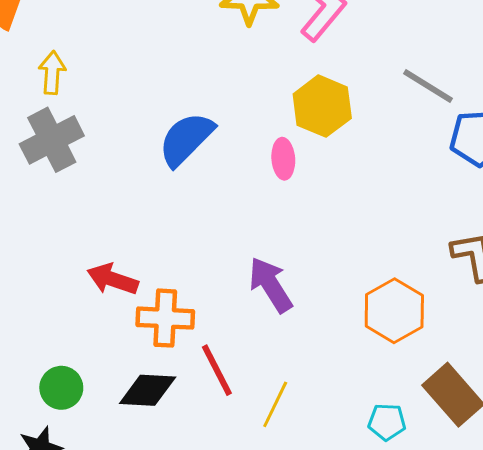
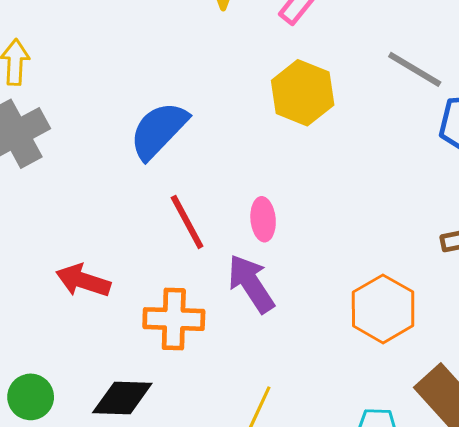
pink ellipse: (283, 159) -> (263, 219), moved
orange cross: (165, 318) -> (174, 319), moved
red line: (217, 370) -> (187, 222), moved

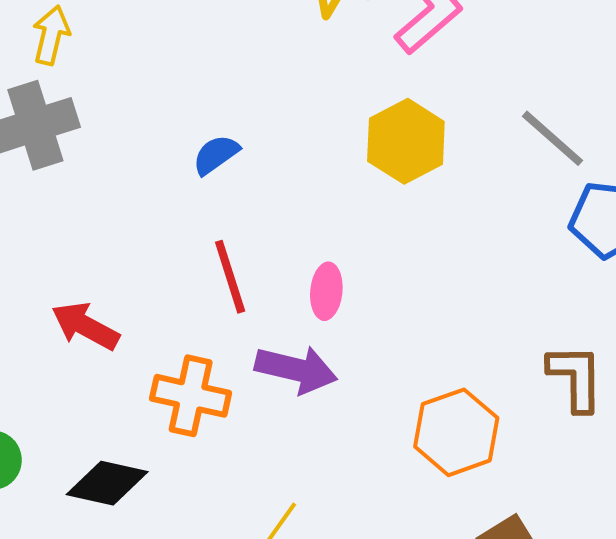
blue semicircle: (159, 130) -> (216, 155), size x0.6
purple arrow: (251, 284) -> (296, 369), turned 126

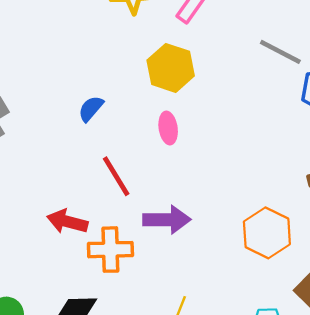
yellow hexagon: (406, 141) -> (171, 68), moved
pink ellipse: (326, 291) -> (168, 128), moved
red arrow: (85, 326) -> (67, 222), moved

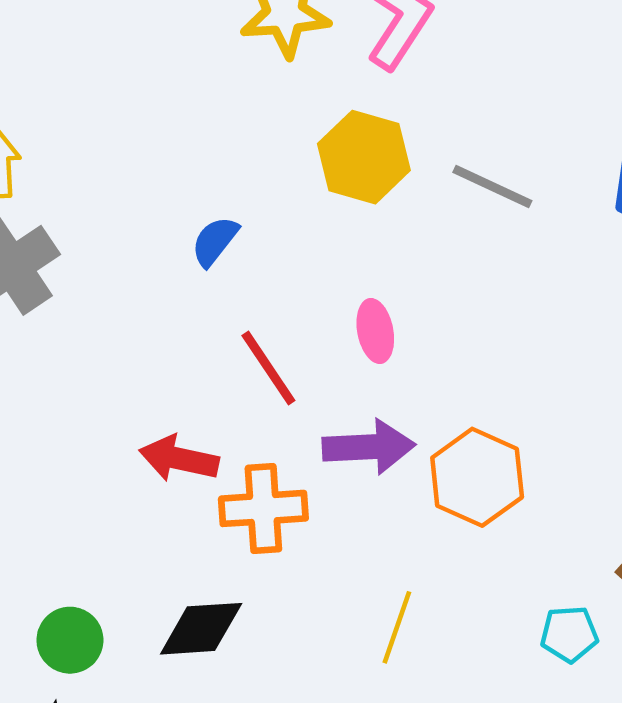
gray line: (280, 52) -> (492, 187), moved
pink ellipse: (168, 128) -> (375, 331), moved
orange hexagon: (267, 233) -> (477, 477), moved

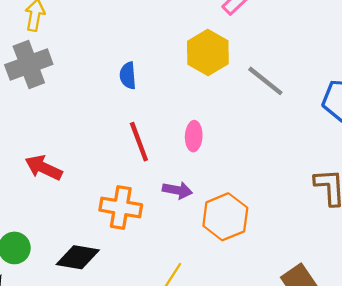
blue semicircle: (215, 241) -> (128, 76), turned -56
purple arrow: (369, 447) -> (177, 190), size x0.7
red arrow: (179, 459) -> (44, 168), moved

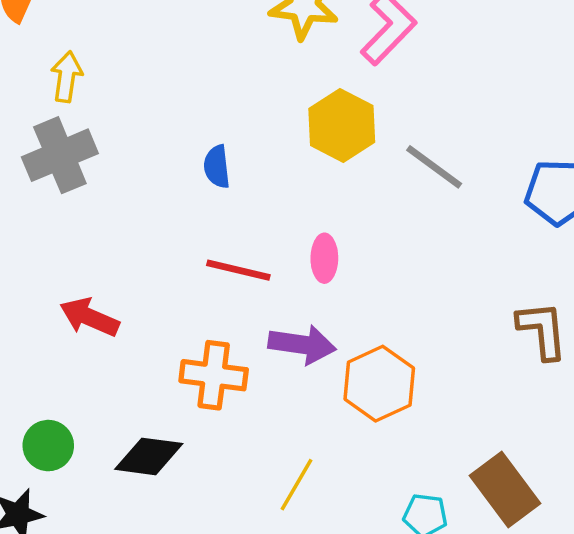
red line: (139, 142) -> (238, 270), turned -54
purple arrow: (177, 190) -> (302, 345), size x1.4

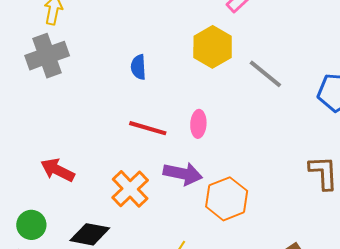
red arrow: (89, 317) -> (58, 170), moved
orange cross: (214, 375) -> (130, 189), turned 36

